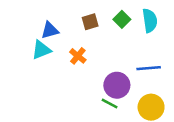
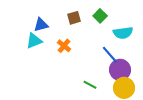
cyan semicircle: (150, 21) -> (123, 33), moved, turned 90
blue line: (149, 68) -> (110, 55), moved, turned 54
purple circle: (117, 85) -> (120, 70), moved

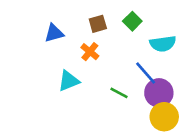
cyan triangle: (34, 41) -> (69, 81), moved
orange cross: (64, 46) -> (90, 52), moved
green line: (90, 85) -> (119, 93), moved

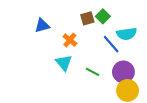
brown square: (98, 24) -> (87, 18), moved
blue line: (146, 73) -> (111, 44), moved
cyan triangle: (69, 81) -> (64, 63), moved, turned -48

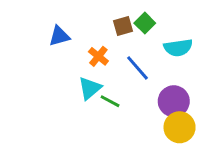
blue line: (111, 44) -> (138, 68), moved
cyan triangle: (64, 63) -> (90, 88), turned 30
green line: (93, 72) -> (110, 101), moved

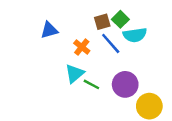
cyan semicircle: (178, 48) -> (135, 35), moved
blue line: (138, 68) -> (111, 43), moved
purple circle: (174, 101) -> (125, 84), moved

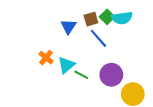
blue triangle: (49, 30) -> (68, 27), moved, turned -42
cyan semicircle: (135, 35) -> (122, 18), moved
orange cross: (82, 47) -> (46, 58), moved

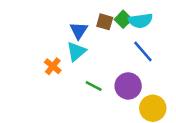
brown square: (91, 19) -> (105, 22), turned 32
blue line: (98, 38) -> (143, 51), moved
cyan triangle: (66, 65) -> (76, 51), moved

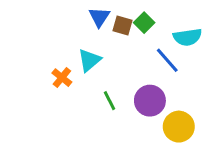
cyan semicircle: (140, 21) -> (187, 37), moved
blue triangle: (79, 30) -> (99, 17), moved
green line: (94, 86) -> (109, 101), turned 35

